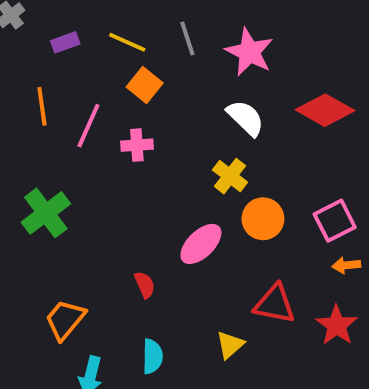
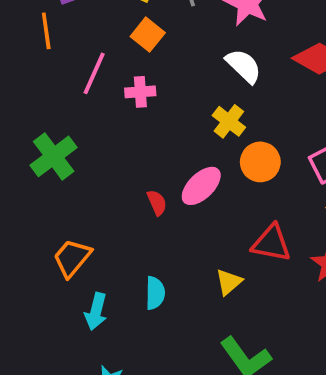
orange line: (42, 106) -> (46, 31), moved
red semicircle: (145, 285) -> (157, 203), moved

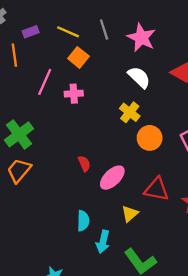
pink ellipse: (201, 186) -> (112, 178), moved
orange trapezoid: (72, 258) -> (19, 171), moved
cyan arrow: (96, 311) -> (103, 242), moved

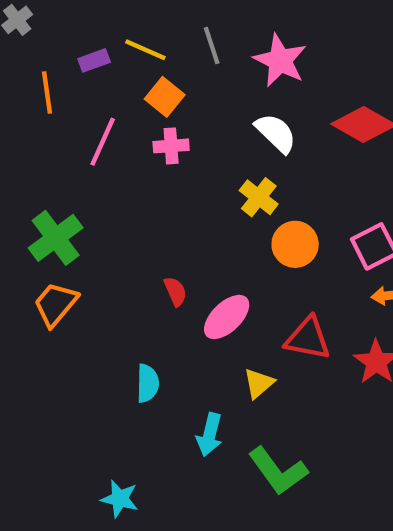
purple rectangle: (31, 32) -> (94, 60), moved
pink cross: (74, 94) -> (171, 146), moved
cyan semicircle: (83, 221) -> (148, 383), moved

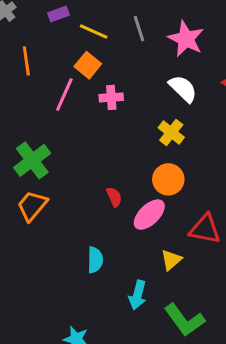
purple rectangle: (94, 60) -> (59, 14), moved
orange square: (165, 97) -> (88, 65), moved
orange circle: (295, 244) -> (168, 179), moved

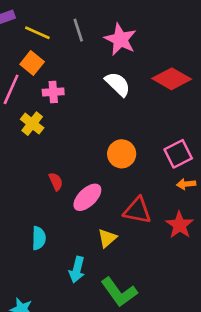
yellow cross: (171, 133) -> (32, 124), moved
orange circle: (168, 179) -> (122, 154), moved

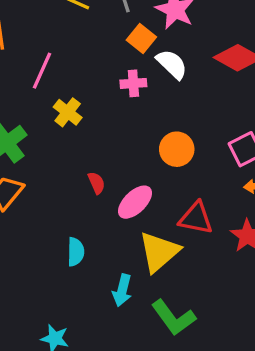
orange square: (32, 63) -> (141, 38), moved
pink cross: (53, 92) -> (133, 83), moved
yellow triangle: (107, 238) -> (159, 252), size x1.8

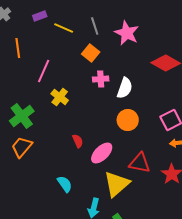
orange square: (141, 38) -> (91, 53), moved
white semicircle: (172, 64) -> (125, 88), moved, turned 65
cyan semicircle: (76, 252) -> (65, 184), turned -36

